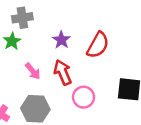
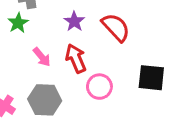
red semicircle: (98, 45) -> (116, 27), turned -72

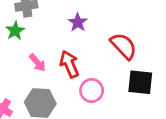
purple star: (74, 21) -> (78, 22), moved
red semicircle: (116, 27) -> (124, 46), moved

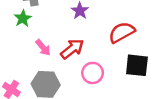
red semicircle: (124, 46) -> (122, 32), turned -76
red arrow: (69, 64) -> (72, 49), turned 75

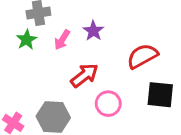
pink arrow: (43, 48) -> (62, 40), moved, turned 72

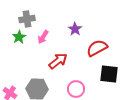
purple star: (93, 31) -> (75, 29), moved
pink circle: (108, 104) -> (76, 89), moved

